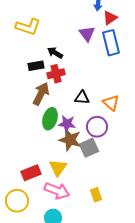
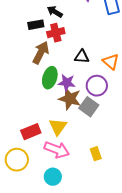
gray square: (89, 148) -> (89, 107), turned -30

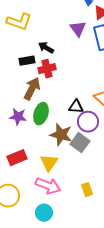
black triangle: (82, 57) -> (76, 107), moved
purple star: (67, 83) -> (18, 117), moved
red rectangle: (31, 132) -> (17, 158), moved

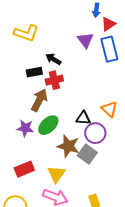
green ellipse: (41, 114) -> (48, 125), turned 30

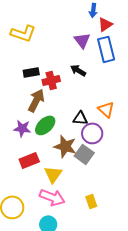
black arrow: (53, 59) -> (78, 70), moved
red rectangle: (24, 169) -> (29, 160), moved

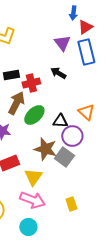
green ellipse: (45, 125) -> (34, 115), moved

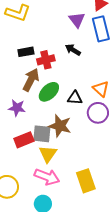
purple circle: (72, 136) -> (98, 113), moved
gray square: (64, 157) -> (42, 134), moved, turned -30
yellow rectangle: (71, 204) -> (86, 181), size x1.6

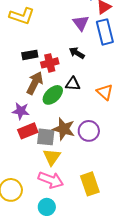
black triangle: (75, 98) -> (73, 84), moved
purple circle: (98, 113) -> (89, 131), moved
red rectangle: (24, 140) -> (28, 131), moved

